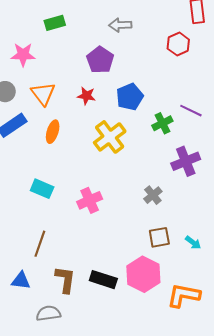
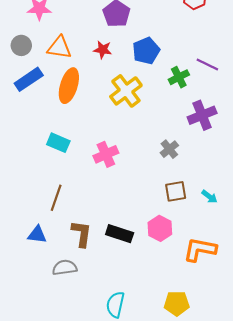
orange triangle: (43, 94) -> (59, 48), turned -45
orange ellipse: (53, 132) -> (69, 86), size x1.5
pink hexagon: (143, 274) -> (160, 228), size x0.7

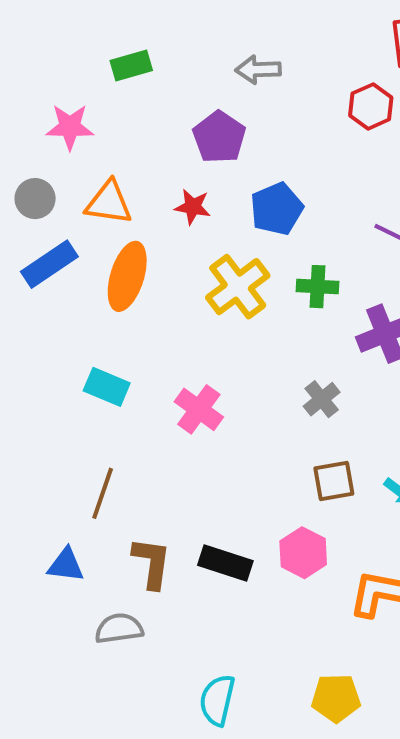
green cross: (179, 77) -> (318, 287), moved, turned 30
pink cross: (106, 154) -> (199, 409), turned -30

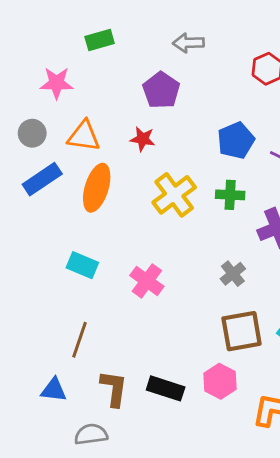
blue pentagon: (277, 209) -> (236, 140), moved
brown square: (334, 481) -> (242, 331), size x1.4

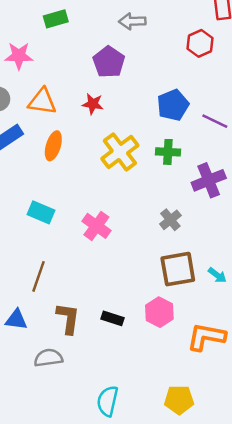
orange ellipse: (97, 188) -> (53, 146), size x0.7
black rectangle: (166, 388) -> (112, 318), size x0.7

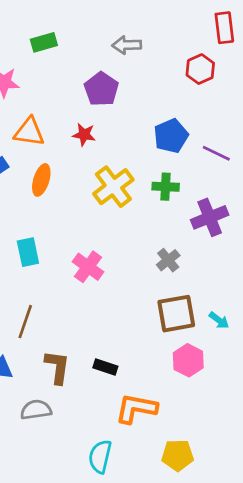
cyan rectangle: (41, 212) -> (28, 252), turned 55
pink hexagon: (159, 312) -> (188, 360), moved
orange L-shape: (206, 337) -> (136, 408), moved

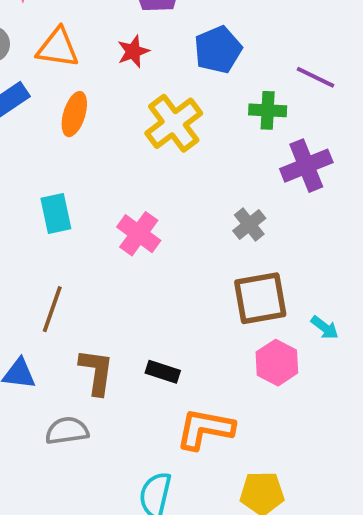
red star: (84, 135) -> (133, 51), turned -30
blue pentagon: (171, 136) -> (218, 50), moved
green cross: (166, 187) -> (268, 110), moved
cyan arrow: (219, 320) -> (325, 328), moved

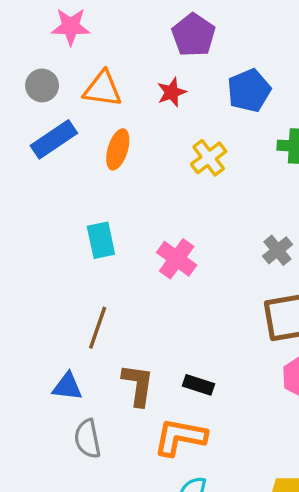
yellow cross: (174, 123) -> (209, 158), size x0.7
orange L-shape: (205, 429) -> (180, 437), moved
gray semicircle: (67, 431) -> (87, 439), moved, turned -93

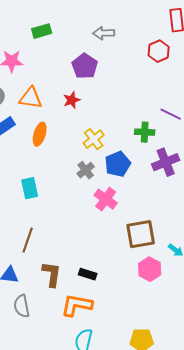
blue pentagon: (249, 91) -> (118, 164), moved
gray cross: (278, 250) -> (86, 170), moved
pink cross: (177, 259) -> (106, 199), moved

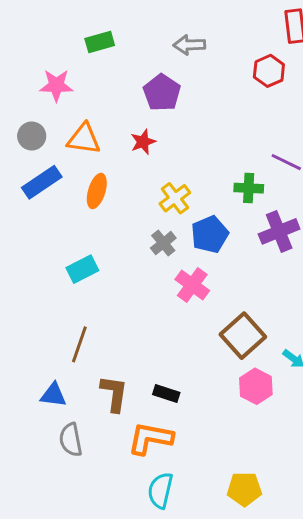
cyan rectangle: (30, 188) -> (82, 269), turned 75
brown square: (141, 234) -> (243, 336), turned -32

